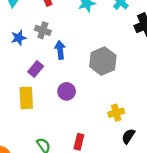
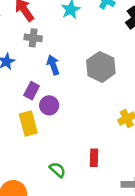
gray cross: (43, 30) -> (33, 38), moved
purple circle: (67, 91) -> (49, 105), moved

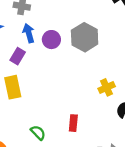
blue arrow: (53, 65) -> (29, 33), moved
purple circle: (49, 105) -> (51, 40), moved

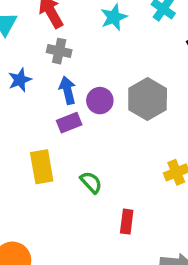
purple rectangle: (18, 56) -> (69, 123), moved, turned 35
green semicircle: (38, 133) -> (91, 182), moved

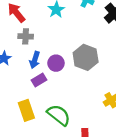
blue arrow: (68, 90) -> (35, 60), turned -140
green semicircle: (91, 182) -> (59, 115), size x1.6

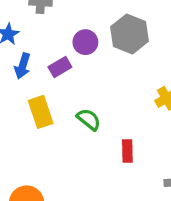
blue arrow: (35, 60) -> (23, 66), moved
green semicircle: (59, 115) -> (89, 119), size x0.7

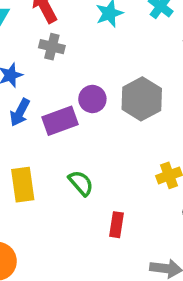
purple rectangle: (60, 67) -> (60, 121), size x1.4
yellow rectangle: (41, 112) -> (23, 185), moved

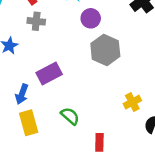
purple circle: (92, 99) -> (91, 18), moved
blue arrow: (20, 112) -> (22, 94), moved

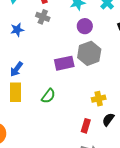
purple rectangle: (49, 74) -> (64, 63), moved
green semicircle: (70, 116) -> (48, 96), turned 70
red rectangle: (99, 142) -> (86, 126), moved

